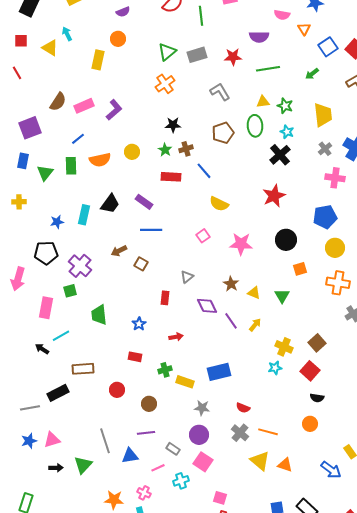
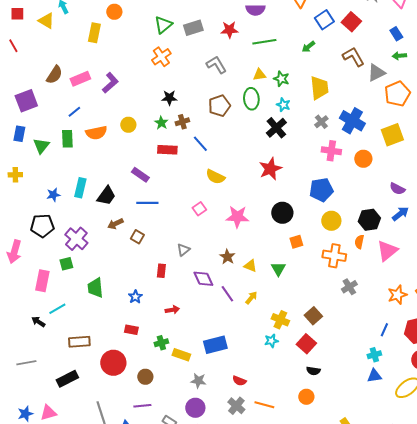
black trapezoid: (110, 204) -> (106, 196), moved
red circle: (117, 390) -> (113, 363), size x1.6
black rectangle: (58, 393) -> (67, 379), moved
gray line: (30, 408) -> (26, 363), moved

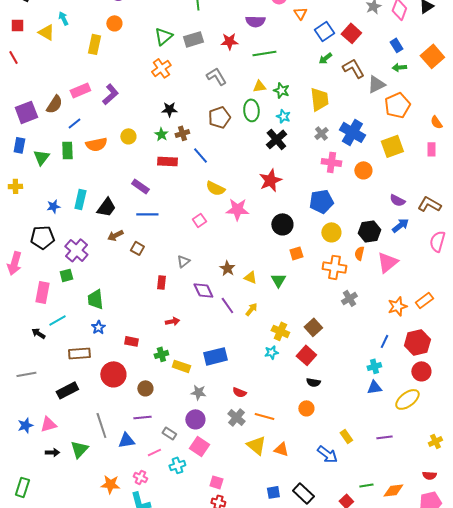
green arrow: (308, 47) -> (325, 58), moved
brown semicircle: (54, 75) -> (54, 104), moved
pink star: (237, 217) -> (237, 209), moved
blue star: (135, 297) -> (98, 327), moved

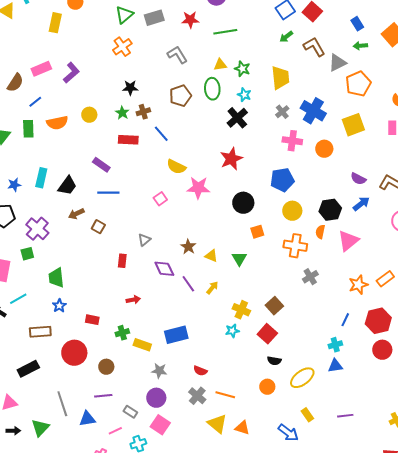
yellow ellipse: (407, 399) -> (302, 378), moved

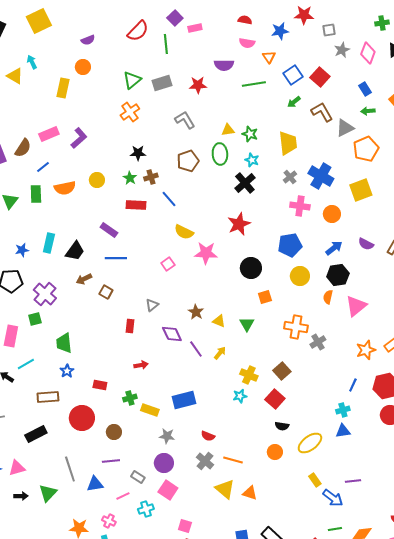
green line: (225, 32) -> (254, 84), moved
blue arrow: (361, 204) -> (334, 248), moved
orange cross: (295, 246) -> (296, 327), moved
blue arrow: (288, 433) -> (333, 498), moved

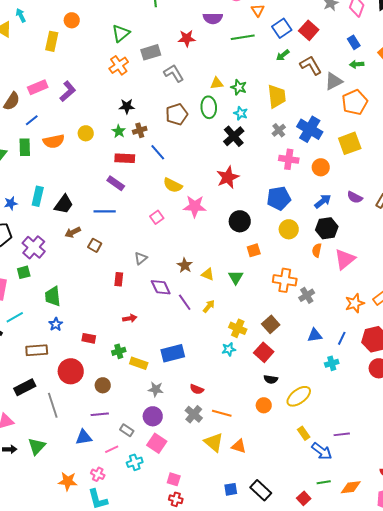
gray rectangle: (162, 83) -> (151, 52), moved
purple rectangle: (109, 230) -> (116, 183), moved
blue triangle: (343, 431) -> (315, 335), moved
gray line: (70, 469) -> (53, 405), moved

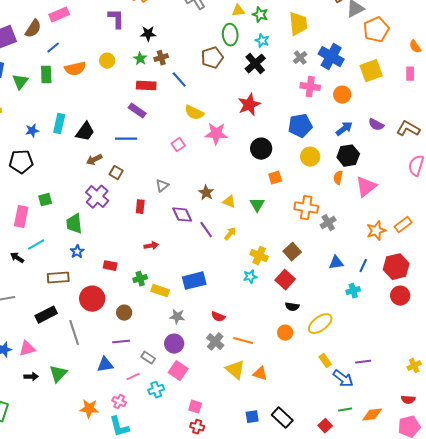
purple L-shape: (68, 91) -> (116, 19), moved, turned -50
brown pentagon: (177, 114) -> (212, 58), moved
purple cross: (34, 247) -> (97, 197), moved

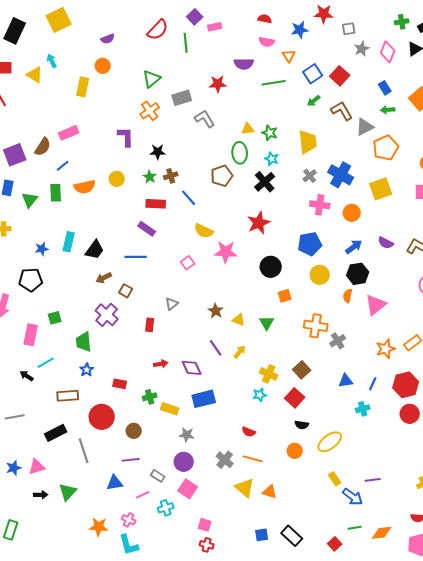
purple diamond: (182, 215) -> (192, 368), moved
red semicircle: (218, 317) -> (249, 432), moved

